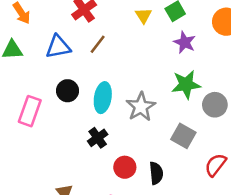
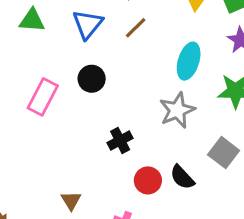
blue triangle: (58, 47) -> (88, 24), turned -48
cyan ellipse: (103, 98) -> (189, 61), moved
black semicircle: (156, 173) -> (182, 177), moved, turned 135

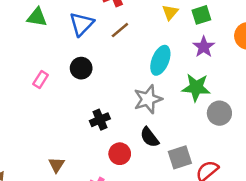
pink rectangle: (43, 97) -> (41, 79), size x0.6
gray square: (224, 153) -> (180, 157), moved, turned 30
black semicircle: (182, 177) -> (150, 137), moved

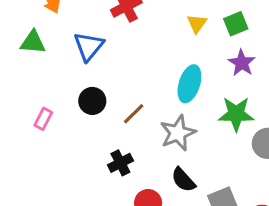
brown line: (120, 30) -> (134, 114), moved

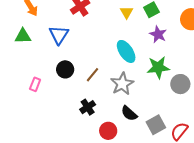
cyan ellipse: (189, 84) -> (126, 51), turned -45

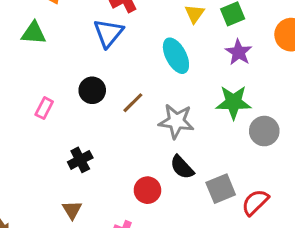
blue triangle: (59, 35) -> (108, 33), moved
cyan ellipse: (126, 51) -> (176, 56), moved
gray star: (122, 84) -> (176, 121), turned 30
black cross: (88, 107) -> (80, 160), moved

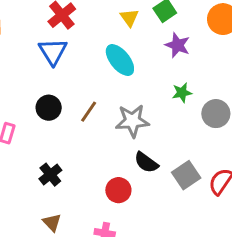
green star: (233, 102) -> (182, 93), size x0.6

